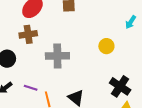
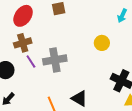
purple line: (31, 88) -> (31, 61), moved, turned 48

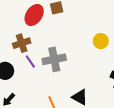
red ellipse: (23, 16) -> (34, 15), moved

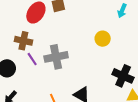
brown cross: (22, 43) -> (23, 41), turned 30

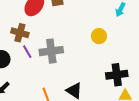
black cross: (123, 76) -> (117, 75), turned -35

